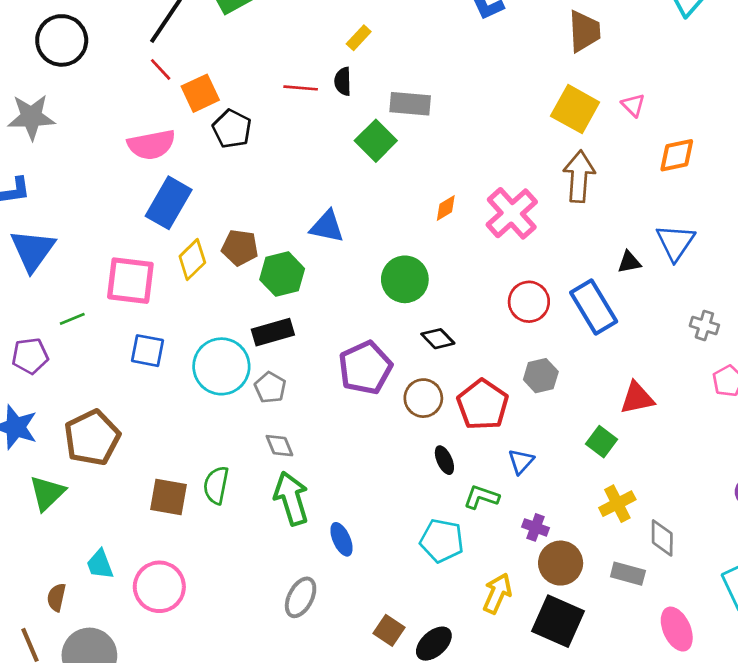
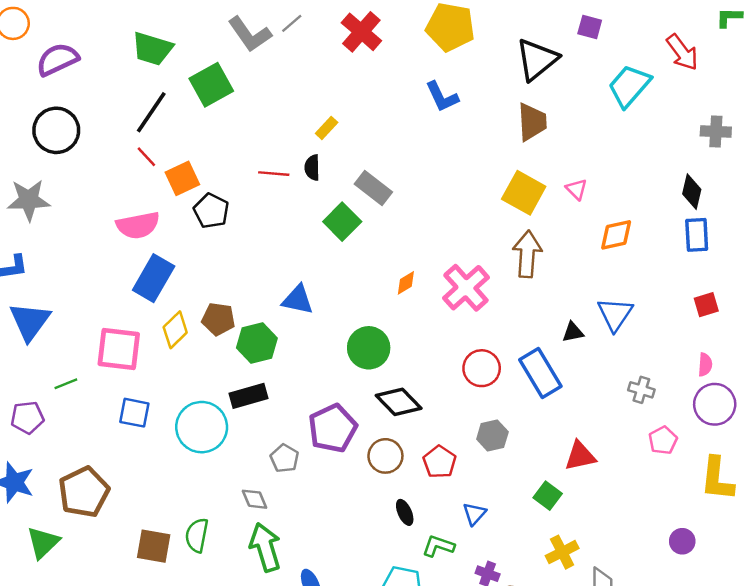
gray rectangle: (410, 104) -> (373, 188), turned 33
black diamond: (438, 339) -> (399, 402), size x1.5
gray pentagon: (270, 388) -> (285, 458), moved
red pentagon: (483, 405) -> (440, 462), size x0.7

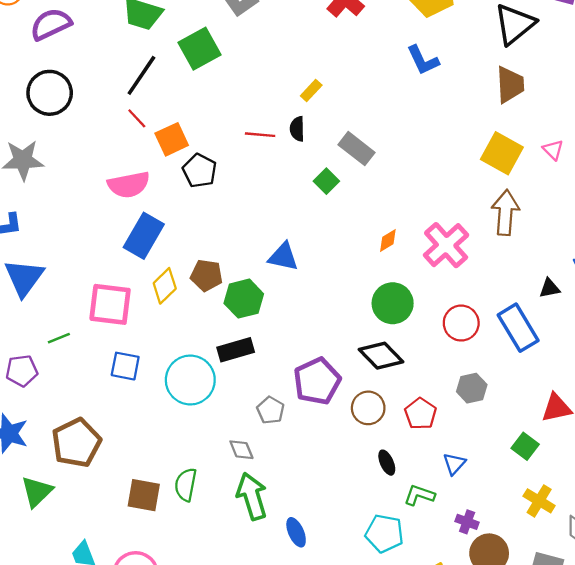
green square: (342, 222) -> (326, 181), size x0.7
green circle: (369, 348) -> (393, 303), moved
yellow cross: (562, 552) -> (539, 501), turned -32

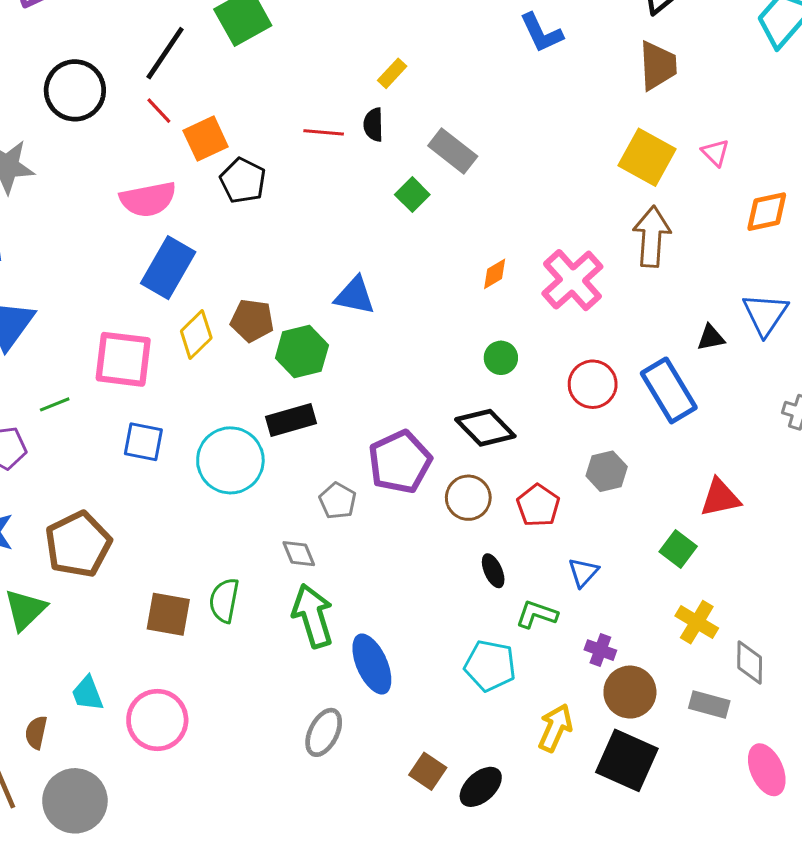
black circle: (50, 93) -> (75, 90), moved
green circle: (393, 303) -> (501, 358), size x0.6
blue ellipse: (296, 532) -> (372, 664), size x1.5

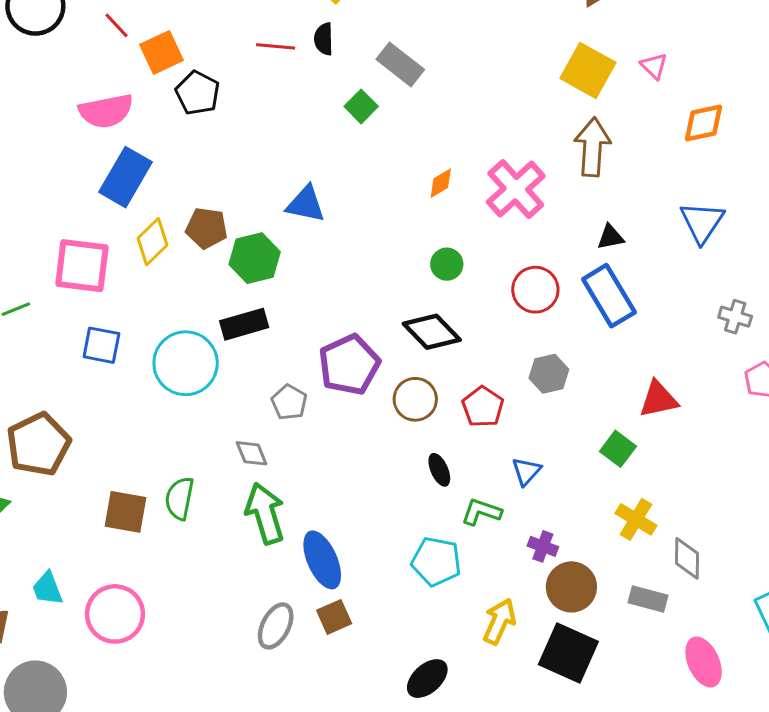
black triangle: (711, 338) -> (610, 237), moved
brown square: (428, 771) -> (334, 617), moved, turned 32

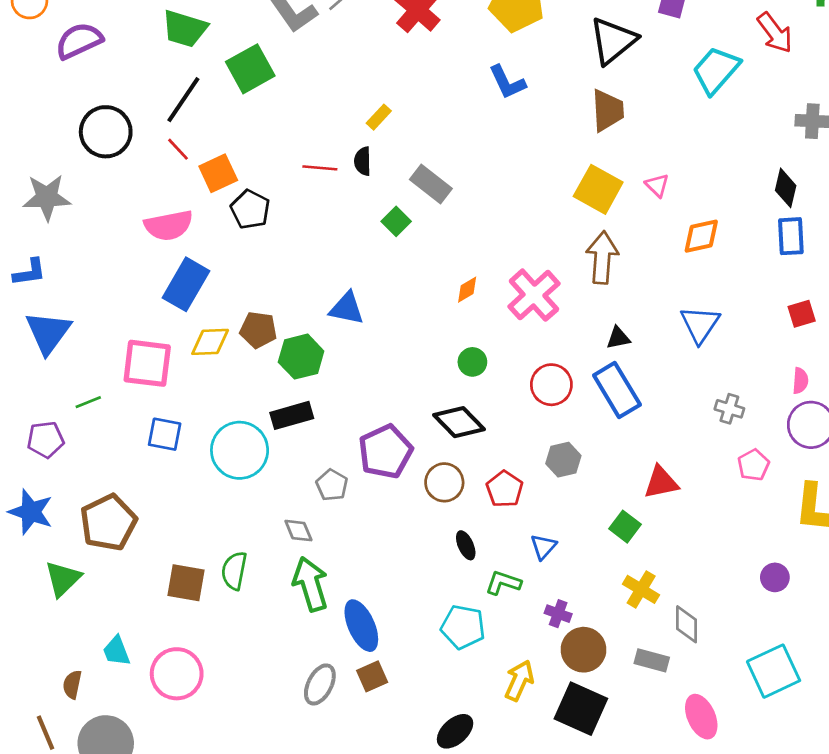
yellow diamond: (153, 242) -> (210, 342), turned 42

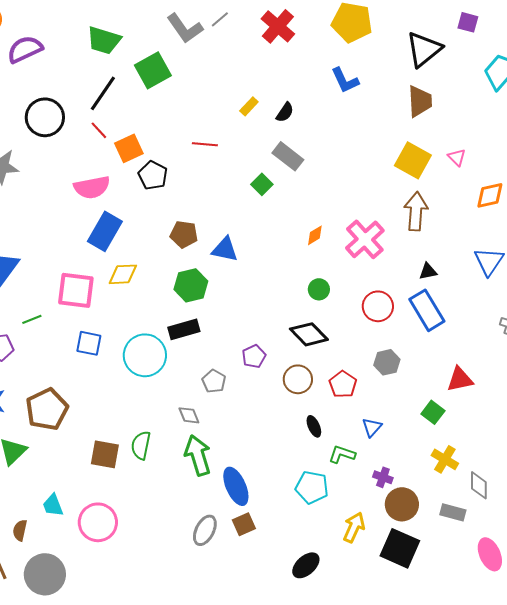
black semicircle: (363, 161) -> (285, 112), moved, turned -145
brown pentagon: (258, 330) -> (184, 234), moved
purple pentagon: (385, 452) -> (254, 356), size x0.6

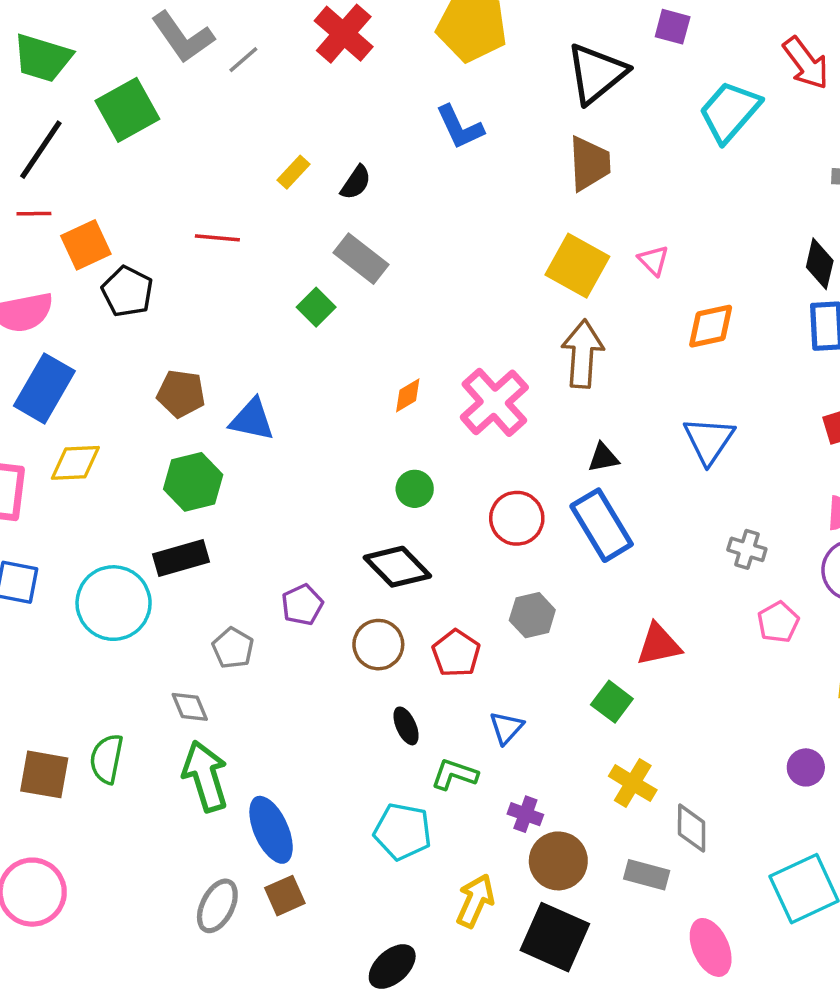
gray line: (220, 19) -> (243, 60), moved
red line: (99, 130) -> (34, 214), turned -48

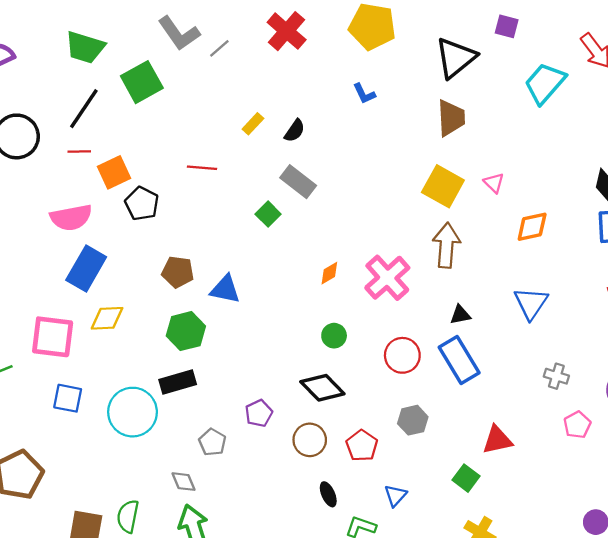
blue L-shape: (460, 127) -> (364, 94), size x0.7

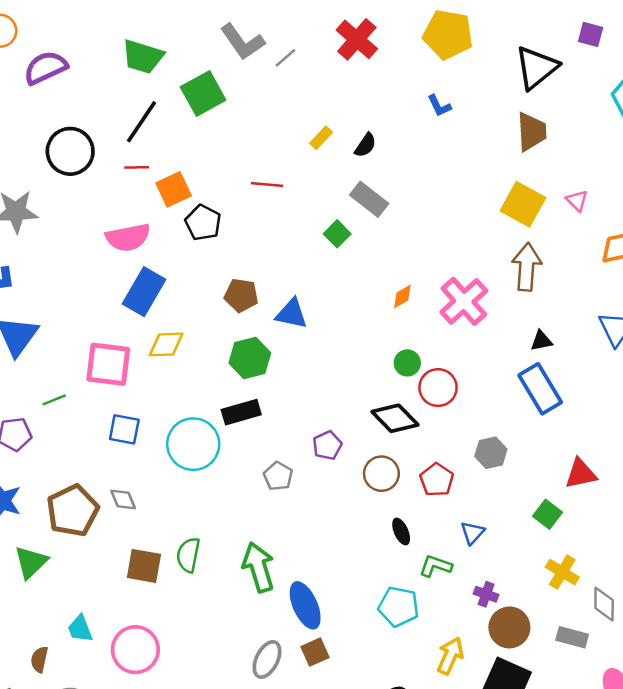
red circle: (402, 355) -> (438, 388), moved
gray diamond: (183, 482) -> (123, 500), moved

